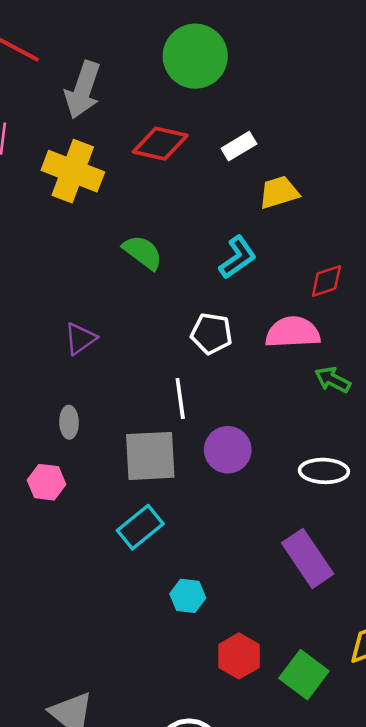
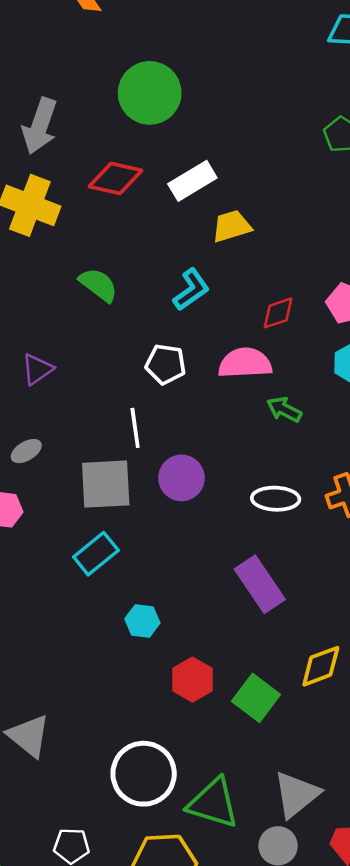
white rectangle: (239, 146) -> (192, 181), size x1.4
gray ellipse: (69, 422) -> (26, 451), turned 60

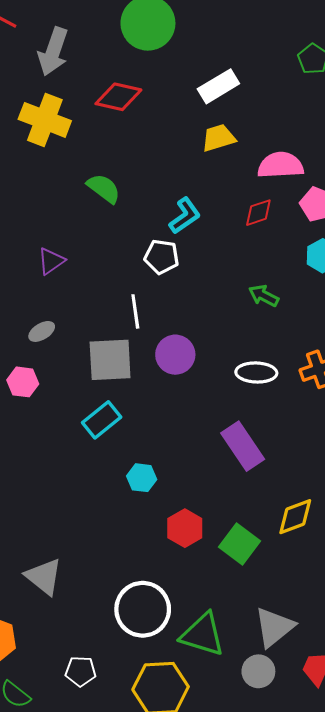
white rectangle: (192, 181) -> (218, 86), moved
cyan L-shape: (191, 290) -> (185, 216), moved
pink semicircle: (245, 363) -> (281, 165), moved

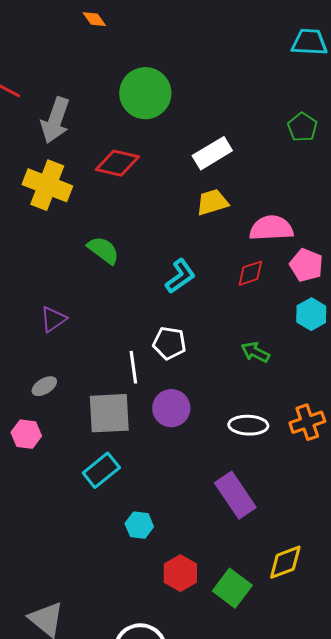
white pentagon: (162, 257) -> (169, 343), moved

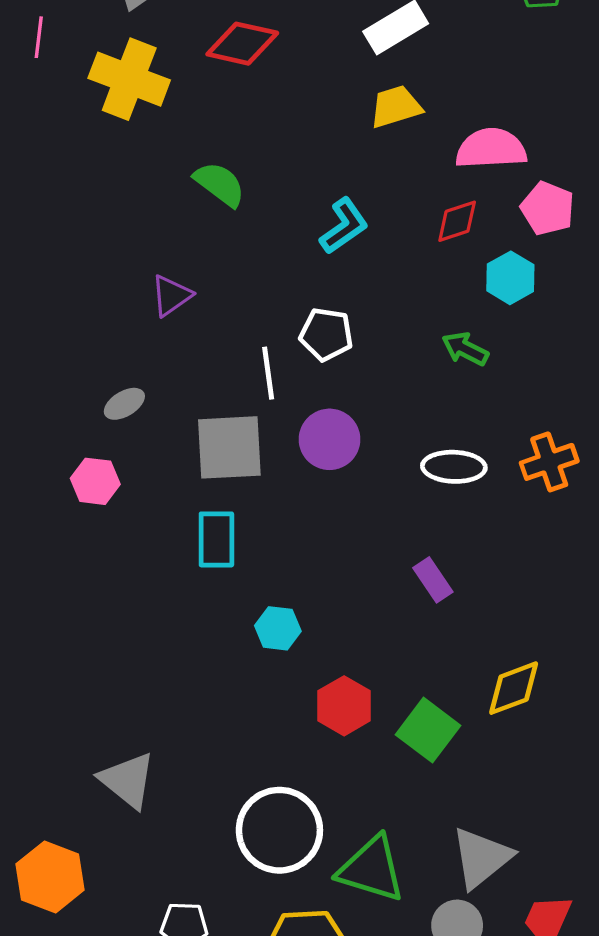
cyan hexagon: (311, 314) -> (510, 278), moved
purple triangle: (53, 319) -> (171, 296), moved
cyan rectangle: (101, 470) -> (216, 539), turned -51
purple rectangle: (235, 495) -> (433, 580), size x0.6

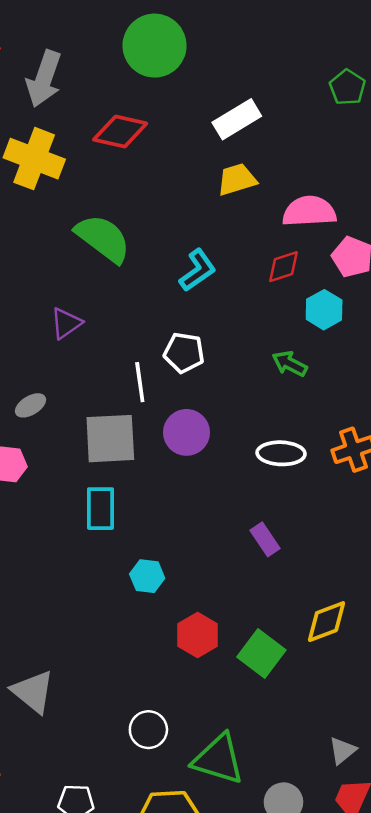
green semicircle: (220, 184) -> (103, 238), size x1.4
white circle: (279, 830) -> (148, 730), size x0.6
gray triangle: (481, 858) -> (342, 751), moved, size x0.6

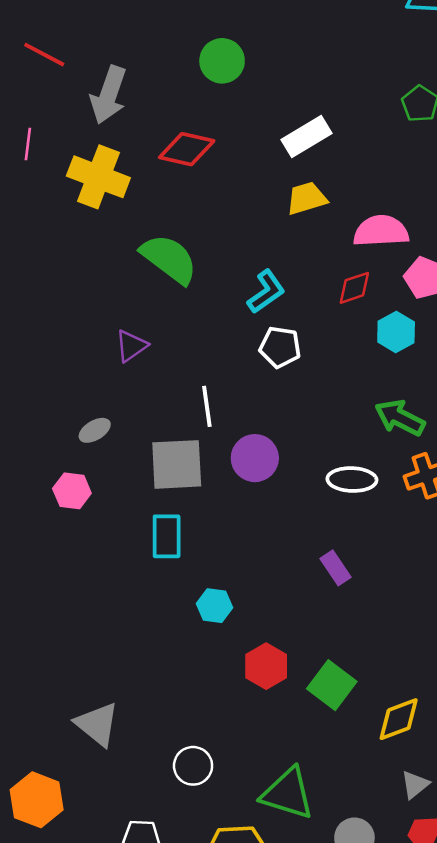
green circle: (155, 46) -> (222, 61), size x0.7
white pentagon: (184, 353) -> (280, 347), moved
green arrow: (290, 364) -> (400, 418), moved, size x1.4
yellow diamond: (326, 622) -> (399, 719), moved
white circle: (148, 730) -> (193, 766), moved

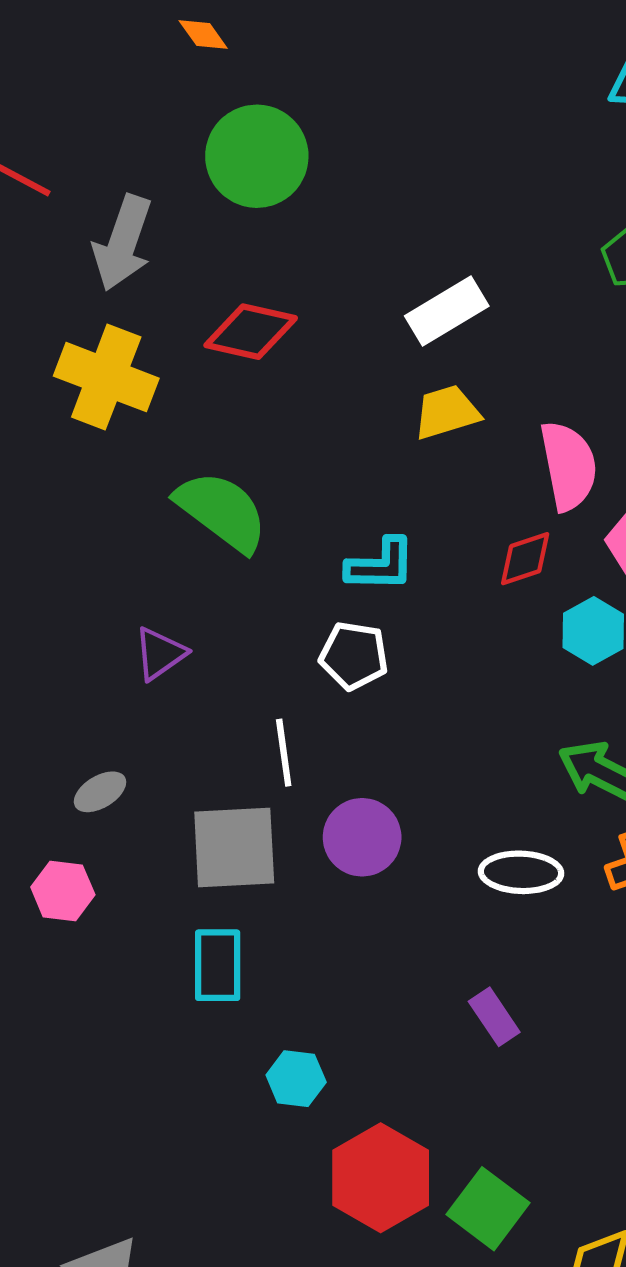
green circle: (222, 61) -> (257, 156), moved, size x1.4
pink semicircle: (381, 231) -> (568, 466), turned 82
cyan L-shape: (266, 292) -> (381, 565), turned 36
white pentagon: (280, 347) -> (354, 656), moved
red hexagon: (266, 666) -> (381, 1178), size x1.4

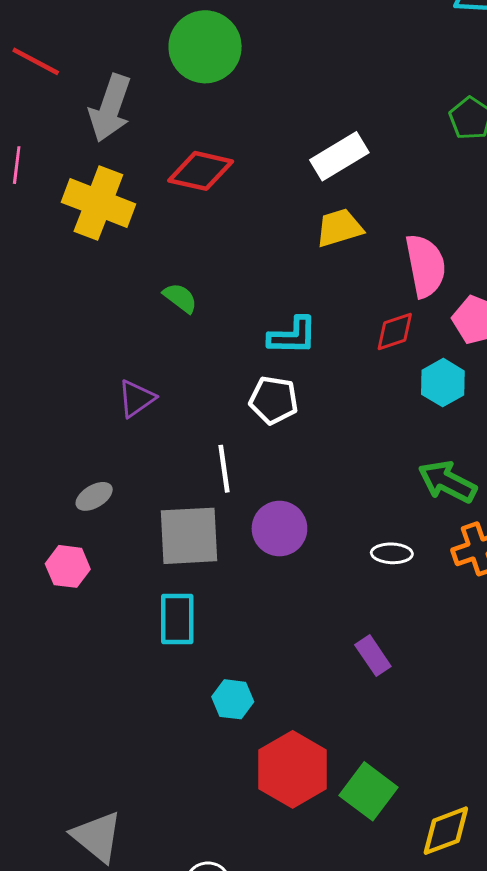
green semicircle: (222, 511) -> (180, 298), size x0.5
white ellipse: (521, 872) -> (392, 553), size x0.7

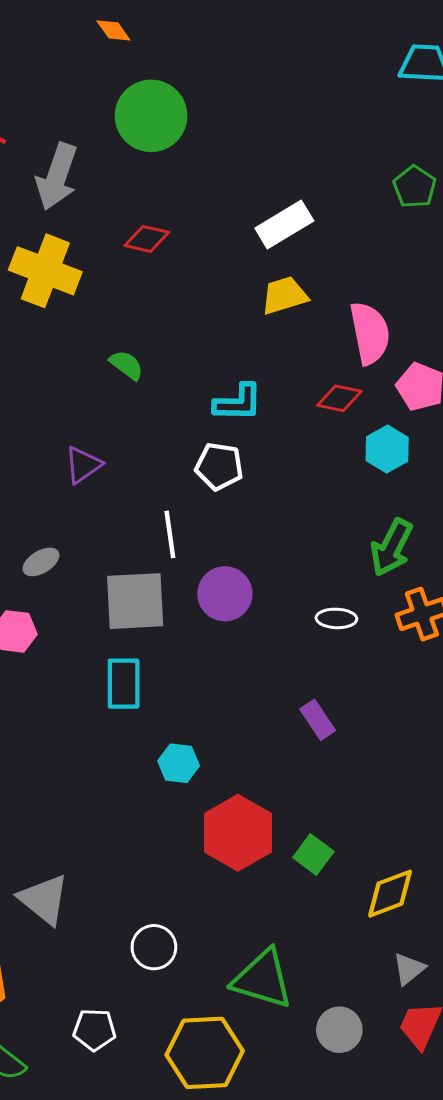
red diamond: (201, 171) -> (147, 239), size x0.7
red diamond: (395, 331) -> (339, 398), turned 30
green arrow: (447, 482) -> (391, 547), turned -90
green square: (369, 791) -> (313, 854), size x0.7

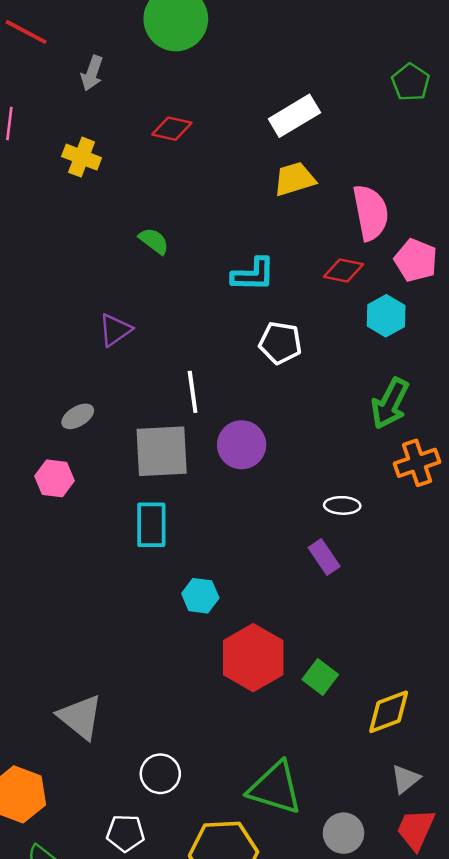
gray arrow: (57, 177) -> (92, 73), size x0.6
yellow cross: (45, 271) -> (82, 157), size x0.6
white pentagon: (219, 466) -> (280, 343), moved
white ellipse: (336, 618) -> (342, 505), moved
white circle: (154, 947) -> (160, 774), moved

